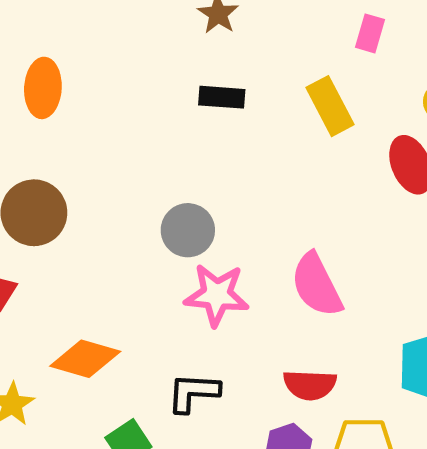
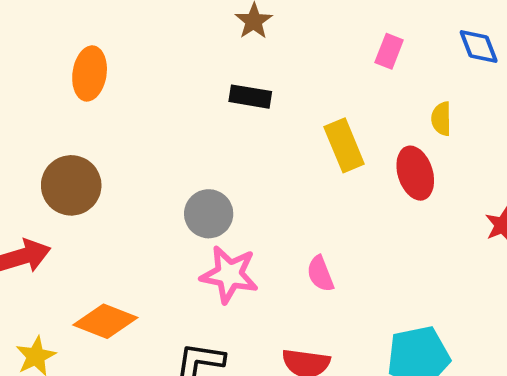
yellow rectangle: (330, 106) -> (344, 145), moved
pink semicircle: (317, 285) -> (320, 274), size x0.6

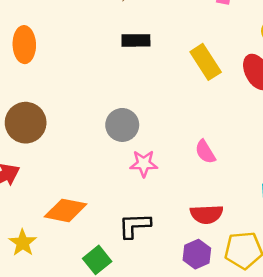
pink star: (229, 274) -> (144, 164), size x0.7

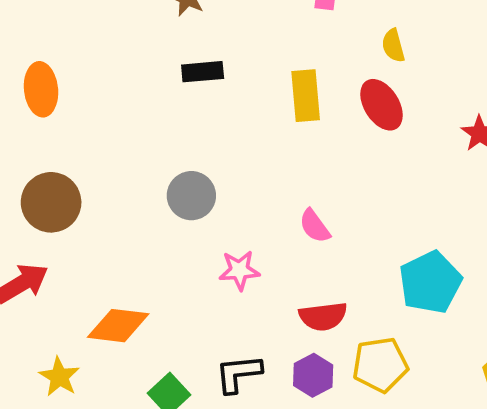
yellow rectangle: (206, 62) -> (306, 96), turned 32
pink star: (144, 164) -> (239, 270), moved
black L-shape: (135, 226) -> (238, 374), moved

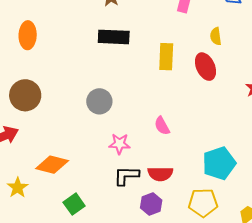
black rectangle: (203, 72) -> (114, 37), size x1.4
yellow pentagon: (380, 365) -> (203, 203), moved
black L-shape: (238, 374) -> (126, 176), moved

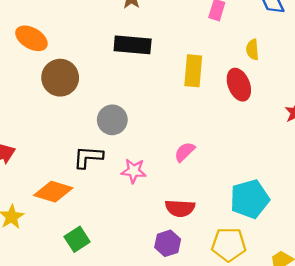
orange ellipse: (28, 35) -> (31, 38), turned -64
brown circle: (25, 95) -> (60, 78), moved
pink semicircle: (162, 126) -> (185, 152), turned 72
black L-shape: (126, 176) -> (88, 157), moved

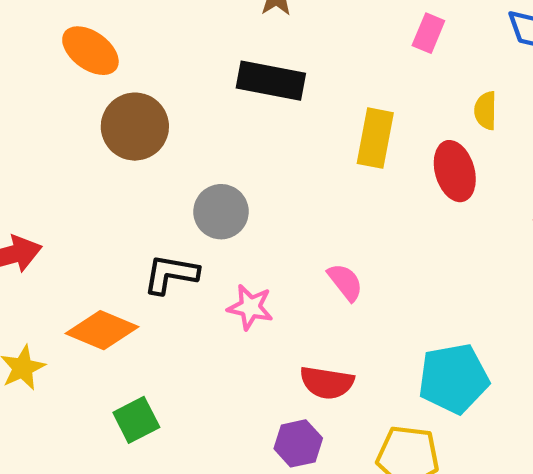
pink semicircle: (185, 152) -> (345, 282), turned 90

